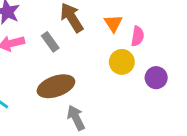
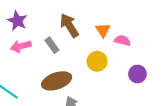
pink semicircle: (138, 36) -> (122, 40), turned -84
yellow circle: (122, 62) -> (97, 61), moved

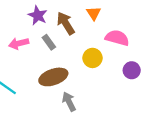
purple star: (17, 21) -> (38, 15), moved
orange triangle: (103, 30) -> (94, 13), moved
pink semicircle: (122, 40) -> (117, 38), size x1.5

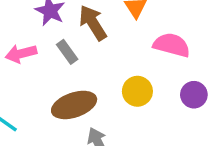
yellow circle: (93, 58) -> (137, 91), moved

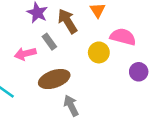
pink arrow: (21, 54) -> (25, 54), moved
yellow circle: (137, 91) -> (99, 52), moved

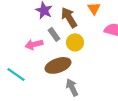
yellow circle: (99, 52) -> (75, 42), moved

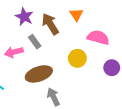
yellow circle: (75, 42) -> (77, 58), moved

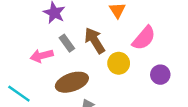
brown arrow: (50, 24) -> (95, 41), moved
pink semicircle: (98, 37) -> (144, 38), turned 115

